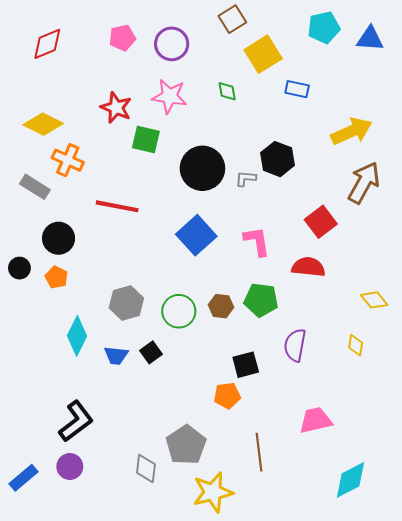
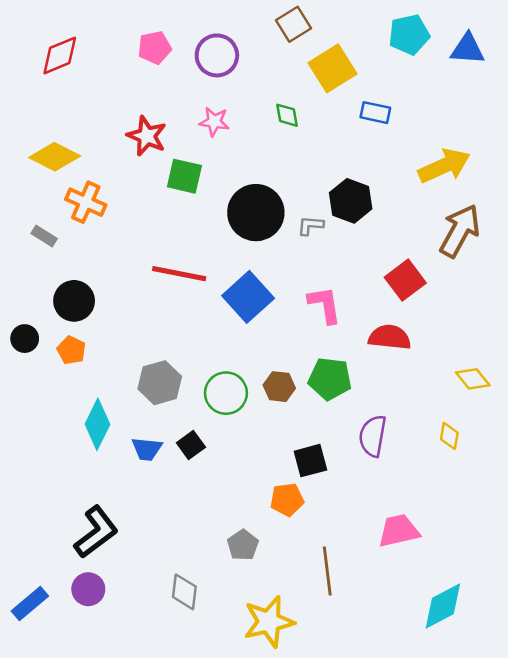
pink star: (170, 96) -> (214, 122), size x0.7
gray rectangle: (35, 187) -> (44, 236), size x0.7
red line: (117, 206) -> (179, 274), moved
gray pentagon: (186, 445) -> (243, 545), moved, size x0.6

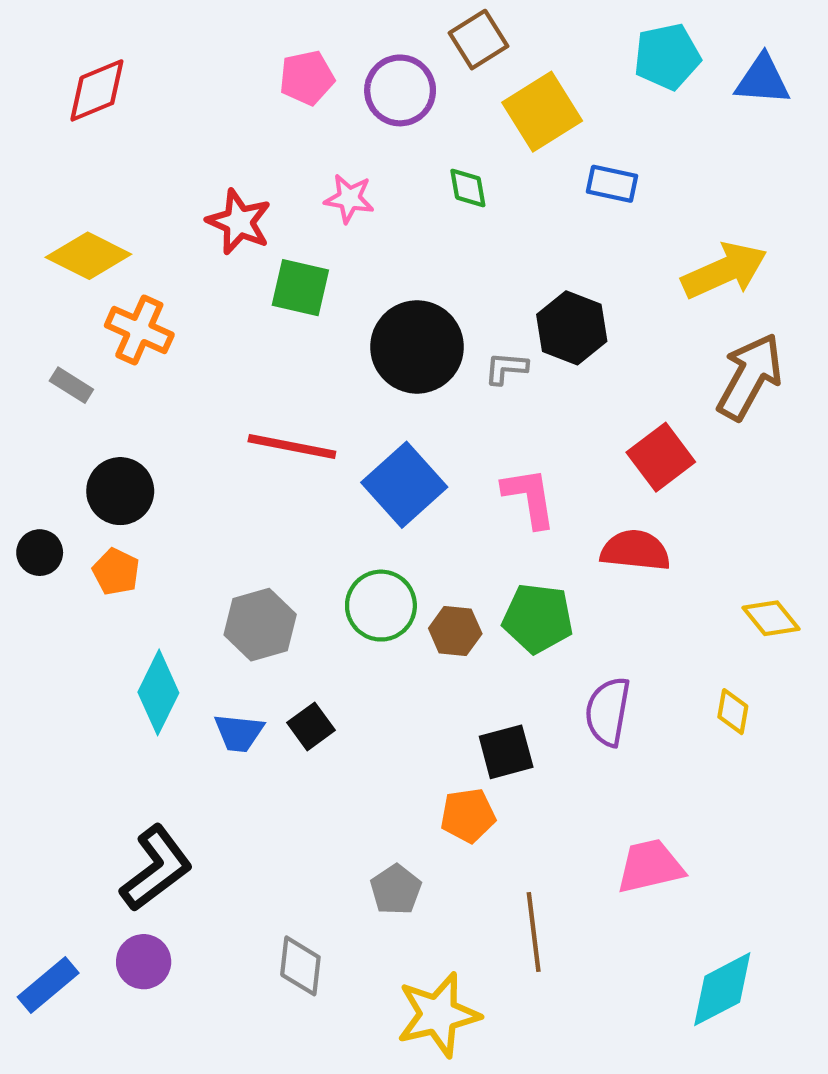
pink pentagon: (155, 48) -> (307, 78), moved
purple circle: (217, 55) -> (400, 90), moved
green circle: (226, 393) -> (381, 606), moved

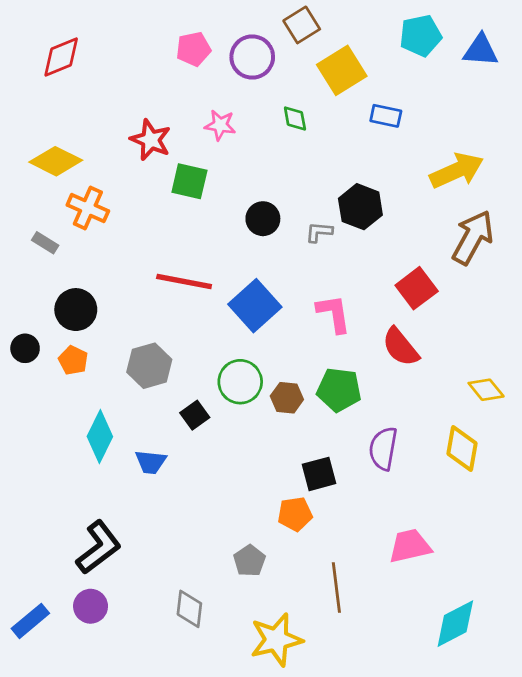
black circle: (417, 347) -> (263, 219), size x0.6
red semicircle: (635, 550) -> (401, 347), turned -135
gray hexagon: (260, 625) -> (149, 366), moved
yellow diamond: (733, 712) -> (462, 449), size x1.6
black square: (311, 726) -> (195, 415), moved

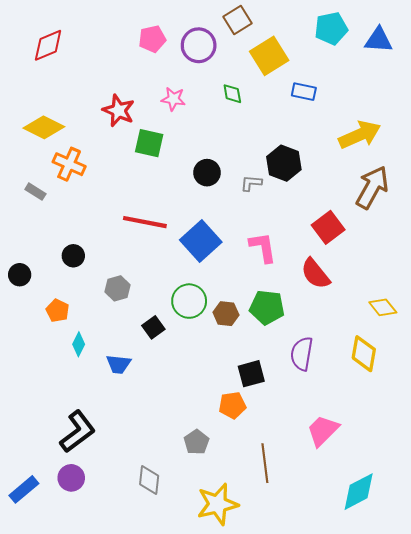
black circle: (76, 310) -> (73, 256), moved, size x0.7
orange pentagon: (73, 360) -> (58, 311), moved
gray hexagon: (149, 366) -> (118, 288), size x0.7
cyan diamond: (100, 437) -> (79, 344), size x0.6
pink trapezoid: (410, 546) -> (323, 431), turned -32

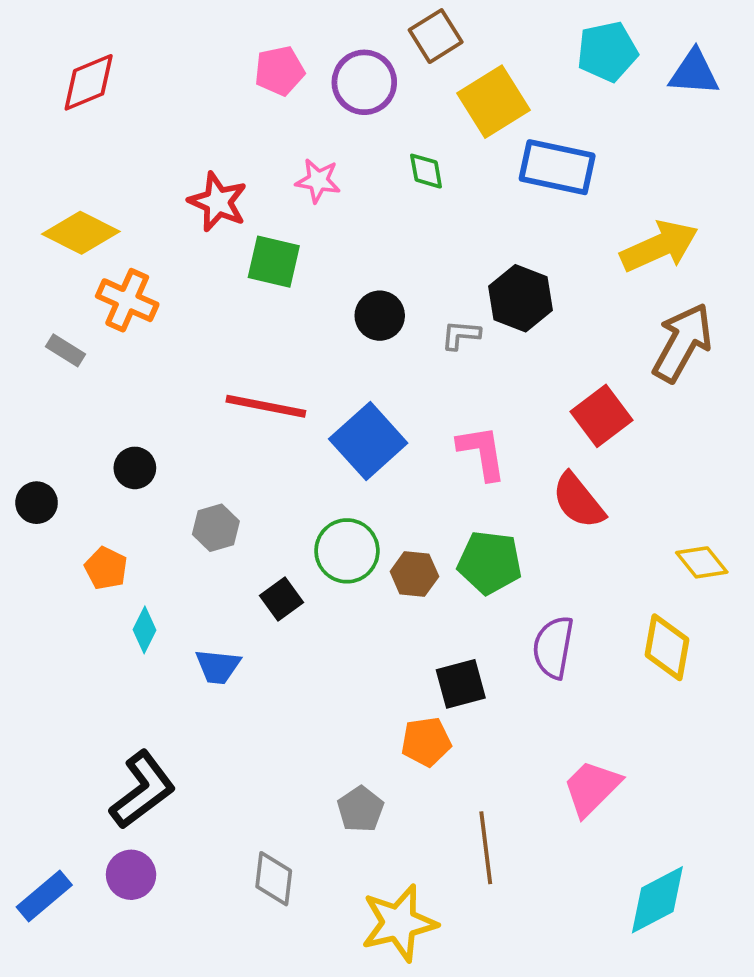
blue rectangle: (304, 92) -> (557, 167), size x1.6

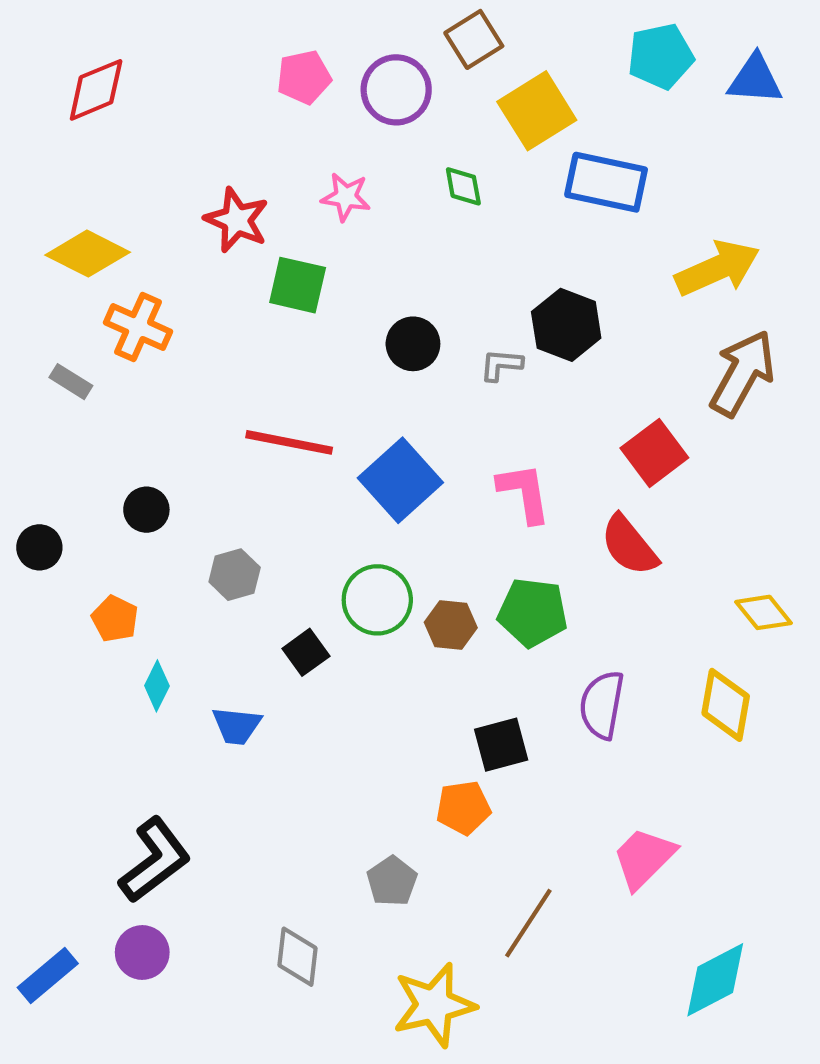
brown line: (486, 848) -> (528, 923), turned 40

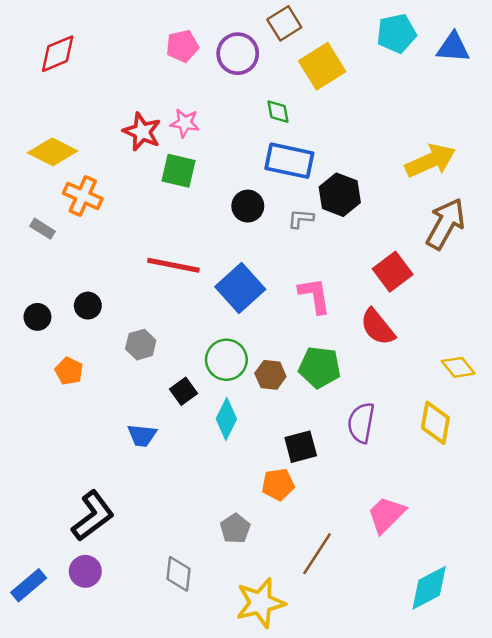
blue rectangle: (606, 182) -> (289, 161), moved
pink star: (346, 197) -> (185, 123), moved
black circle: (39, 547) -> (37, 317), moved
cyan diamond: (157, 686) -> (226, 419), moved, size x1.4

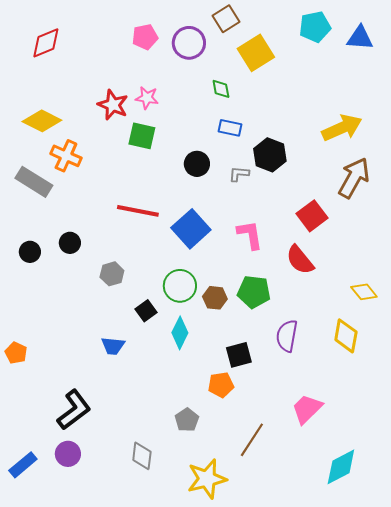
blue rectangle: (289, 161) -> (230, 128), size x0.6
gray rectangle: (42, 229) -> (34, 182), size x1.8
orange pentagon: (69, 371) -> (16, 353), moved

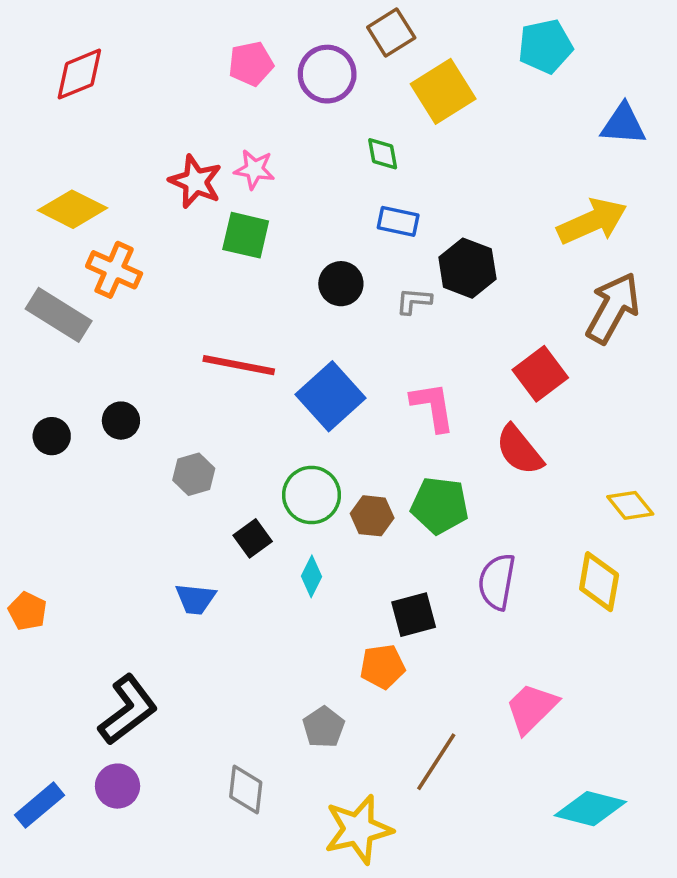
blue triangle: (360, 38) -> (623, 124), moved
cyan diamond: (180, 333) -> (312, 576), size x0.7
cyan diamond: (341, 467) -> (590, 809), turned 42

